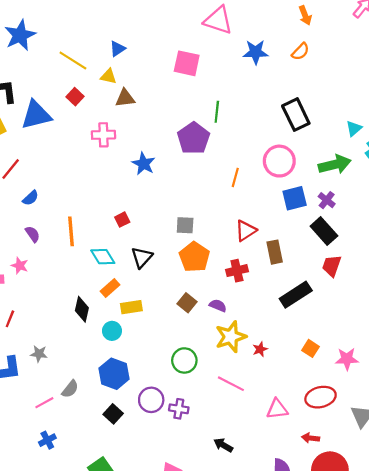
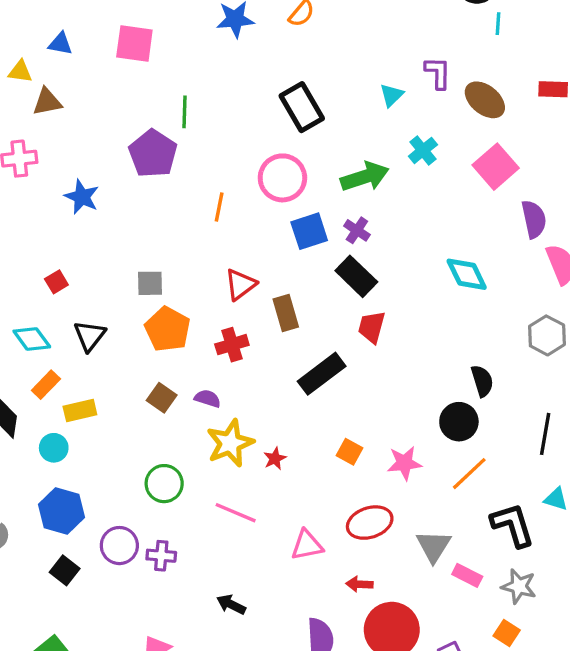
blue triangle: (117, 49) -> (60, 44), moved, turned 49
cyan triangle: (354, 128) -> (392, 95), moved

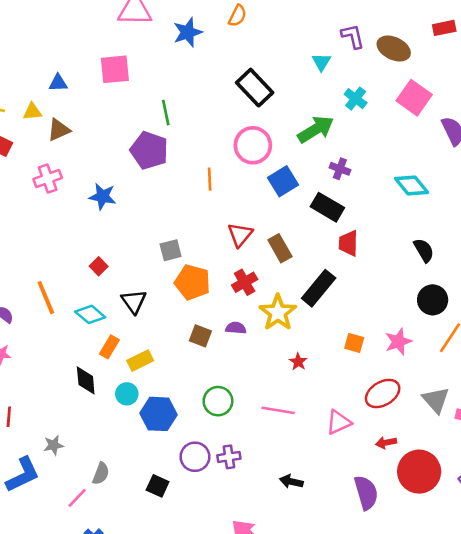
purple cross: (357, 230) -> (340, 169), moved
black semicircle: (482, 381) -> (424, 250), moved
yellow star: (230, 443) -> (278, 313), moved
blue hexagon: (61, 511) -> (159, 414), moved

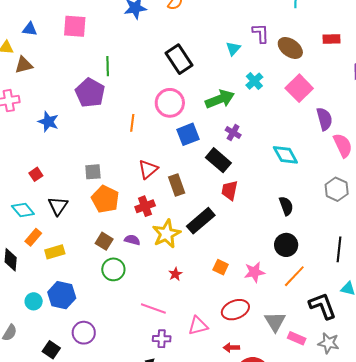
cyan circle: (127, 394) -> (34, 301), moved
green circle: (218, 401) -> (113, 269), moved
purple cross: (229, 457) -> (162, 339), moved

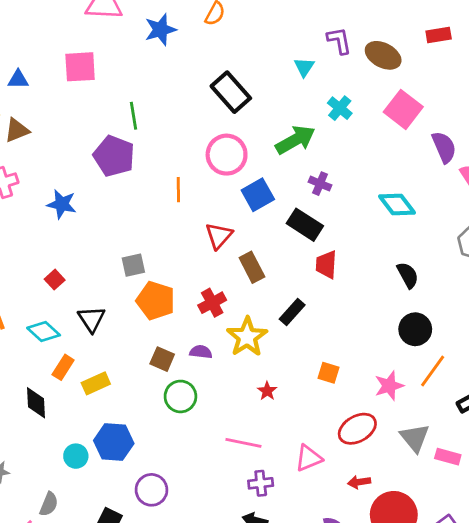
red triangle: (148, 169) -> (219, 236), moved
black rectangle: (201, 221) -> (292, 312), size x0.7
pink star: (254, 272) -> (389, 386), moved

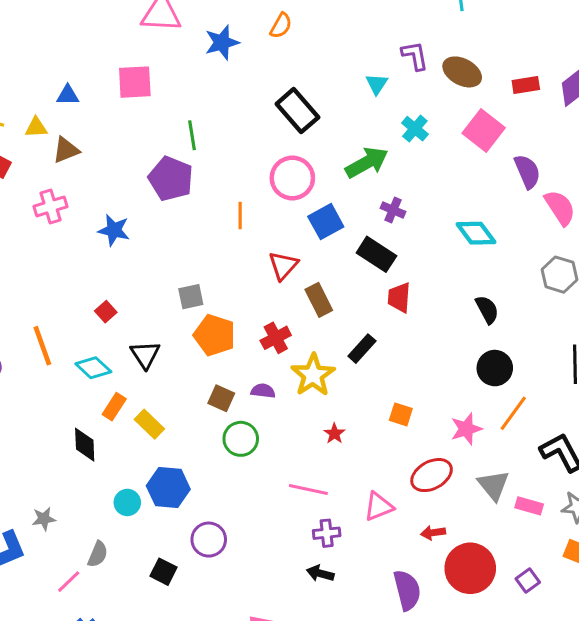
red rectangle: (439, 35) -> (526, 85), moved
yellow rectangle: (96, 383) -> (149, 424), turned 68

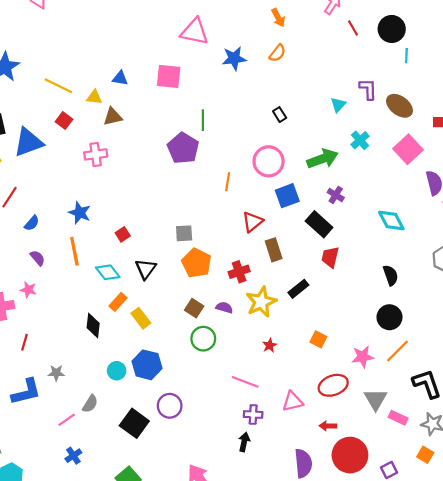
black rectangle: (297, 111) -> (280, 115), size x0.5
blue star: (114, 230) -> (80, 213), moved
black square: (163, 572) -> (134, 423), size x1.5
black arrow: (320, 573) -> (244, 442), turned 78

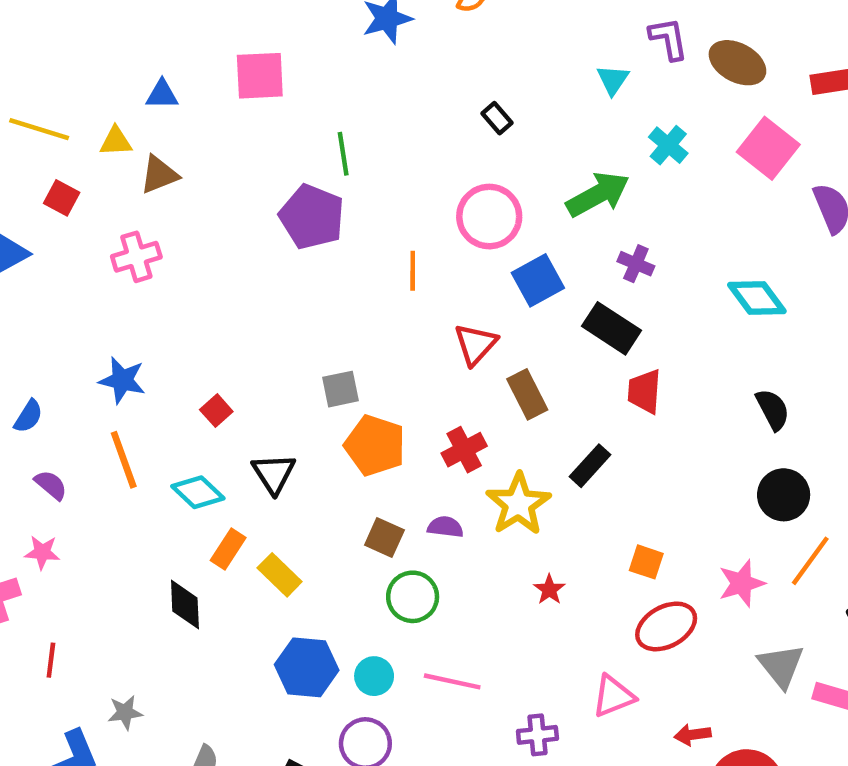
cyan circle: (117, 371) -> (374, 676), moved
pink line: (245, 382) -> (452, 681), moved
red ellipse: (333, 385) -> (666, 626), moved

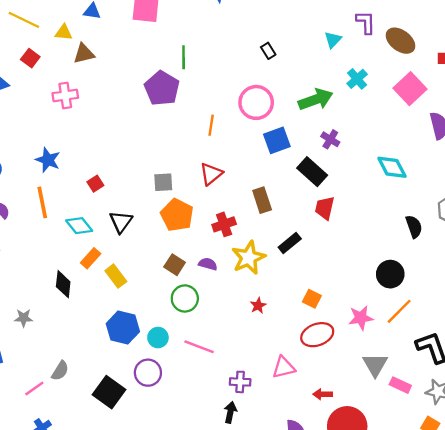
red triangle: (476, 344) -> (211, 174), moved
black semicircle: (773, 409) -> (414, 227), moved
gray star: (125, 712) -> (24, 318), moved

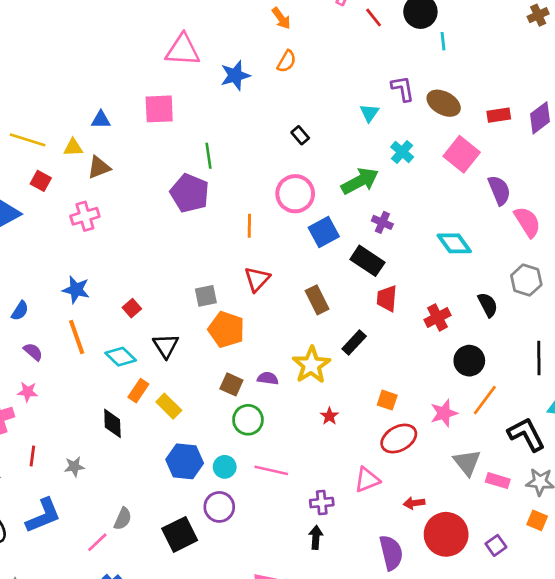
red cross: (224, 224) -> (437, 317), moved
black square: (109, 392) -> (180, 534), turned 36

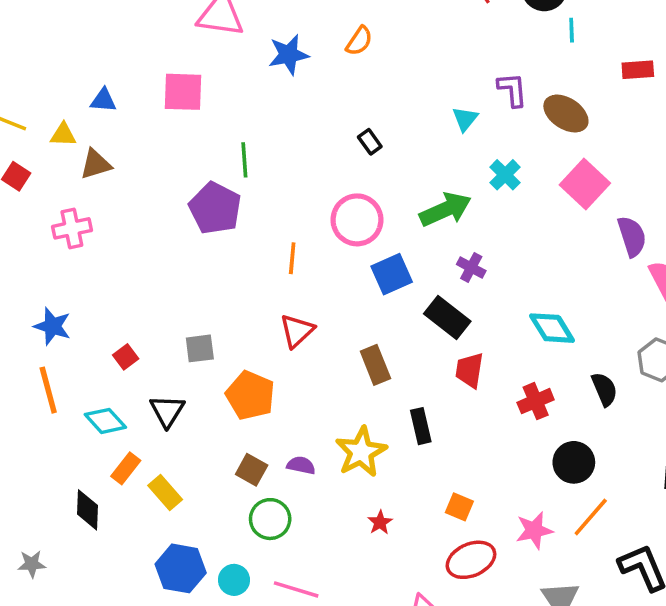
red rectangle: (499, 115) -> (638, 70), moved
cyan diamond: (454, 243) -> (552, 328), moved
gray square: (206, 296) -> (200, 348), moved
black rectangle: (354, 342) -> (421, 426), turned -60

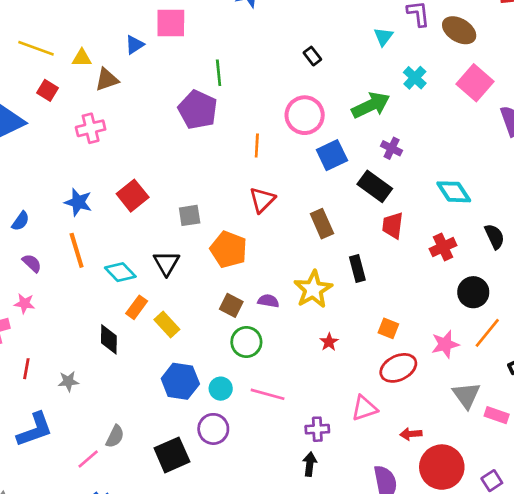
blue triangle: (103, 100) -> (135, 45), moved, turned -36
red square: (126, 357) -> (133, 196), moved, size x1.6

